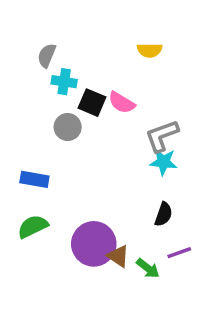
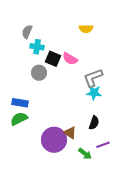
green semicircle: (33, 226) -> (19, 119), moved
brown triangle: (118, 256) -> (70, 133), moved

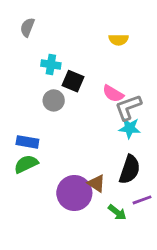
gray semicircle: (27, 32) -> (27, 27), moved
pink semicircle: (70, 59) -> (113, 94), moved
black semicircle: (94, 123) -> (130, 170), size x1.5

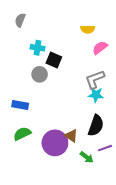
pink semicircle: (113, 94) -> (100, 48), moved, turned 112
green semicircle: (26, 164) -> (22, 134), moved

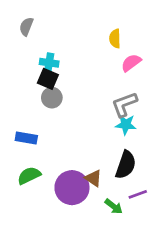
yellow semicircle: (88, 29) -> (115, 39), turned 88
black square: (54, 60) -> (48, 79), moved

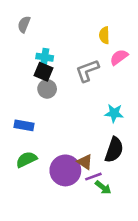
gray L-shape: (124, 104) -> (87, 71), moved
purple line: (138, 194) -> (93, 177), moved

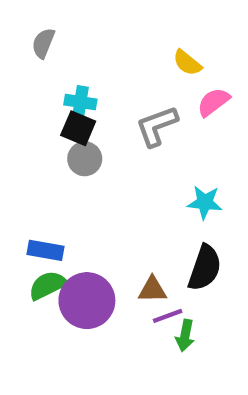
yellow semicircle: (104, 35) -> (187, 63), turned -49
blue rectangle: (24, 125) -> (45, 250), moved
brown triangle: (85, 162) -> (152, 290), turned -35
purple circle: (65, 170) -> (87, 301), moved
green arrow: (103, 187) -> (185, 335), turned 63

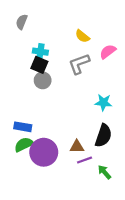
yellow semicircle: (187, 63) -> (82, 36), moved
green arrow: (185, 335) -> (104, 172), moved, turned 128

